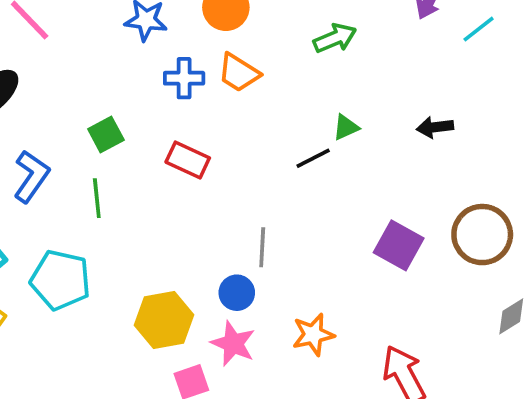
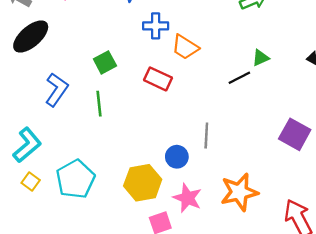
orange trapezoid: (239, 73) -> (185, 47), moved
cyan pentagon: (60, 280) -> (75, 179), moved, turned 30
blue circle: (237, 293) -> (177, 157), moved
orange star: (313, 335) -> (239, 192), size x1.4

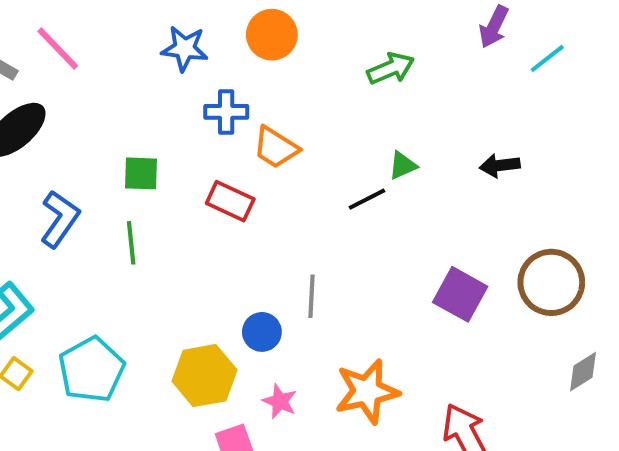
green square: (105, 62) -> (141, 173), turned 30
pink star: (187, 198) -> (280, 401), size x0.7

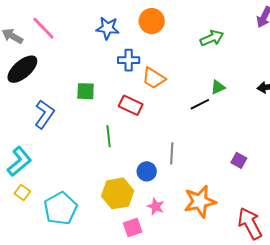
green line: (131, 243) -> (109, 136), moved
purple square: (460, 294) -> (239, 160), moved, size x0.6
cyan pentagon: (91, 370) -> (60, 208), moved

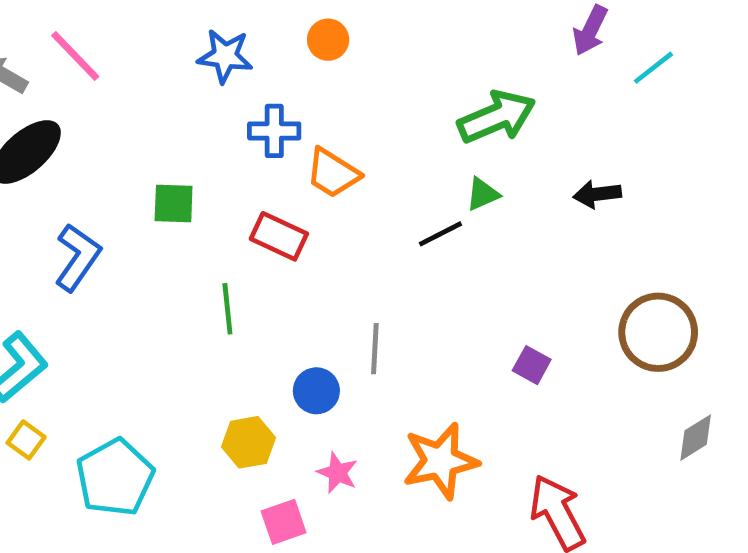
orange circle: (152, 21) -> (328, 40), size x0.7
green arrow: (212, 38) -> (497, 117), moved, size x1.4
yellow hexagon: (118, 193) -> (248, 442), size x0.7

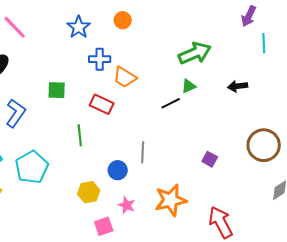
purple arrow: (590, 30) -> (249, 16), moved
blue star: (225, 56) -> (79, 27), turned 30
cyan line: (653, 68) -> (264, 43), moved, turned -54
cyan pentagon: (115, 477) -> (32, 167), moved

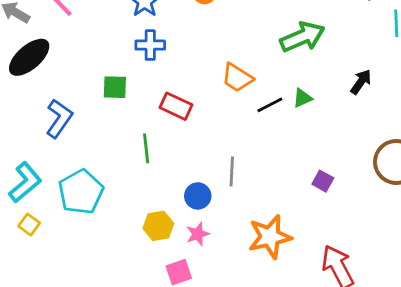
blue cross: (100, 59) -> (150, 45), moved
orange trapezoid: (125, 77) -> (237, 78), moved
green triangle: (189, 86) -> (302, 98), moved
black arrow: (238, 86) -> (361, 82), turned 132
pink star: (127, 205) -> (198, 234), moved, turned 30

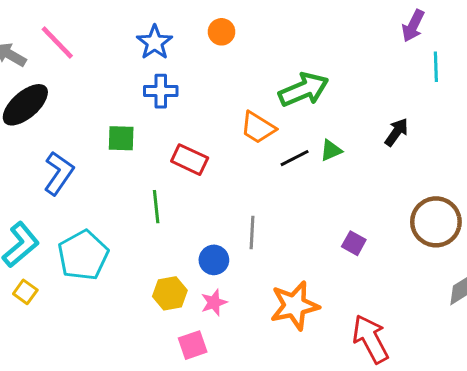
green arrow: (302, 37) -> (304, 90), moved

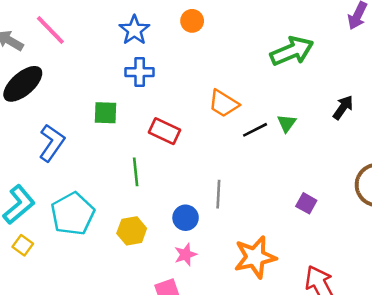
green arrow: (304, 90) -> (292, 51), moved
green triangle: (331, 150) -> (287, 123), turned -30
yellow hexagon: (170, 293) -> (132, 231), moved

